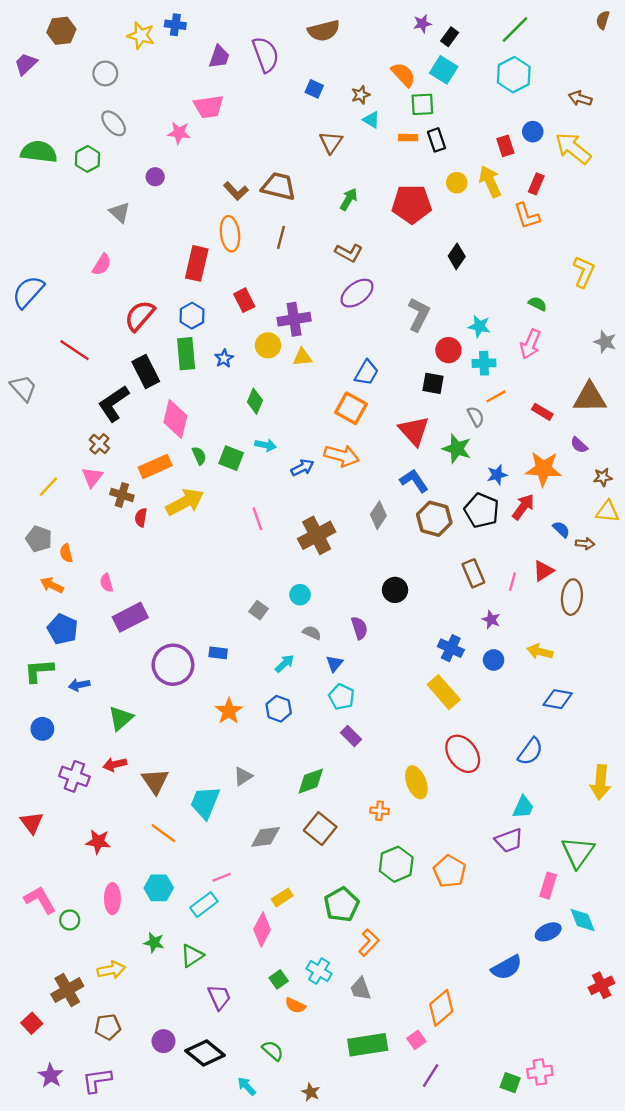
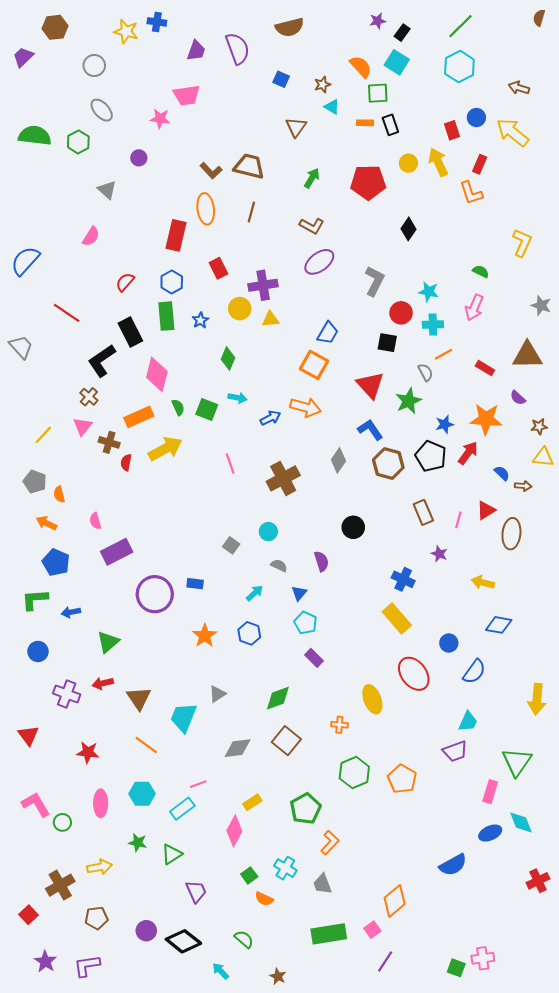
red semicircle: (140, 316) -> (125, 282), size x0.7
green star: (457, 449) -> (408, 401), turned 30
blue circle: (494, 660) -> (449, 643), moved

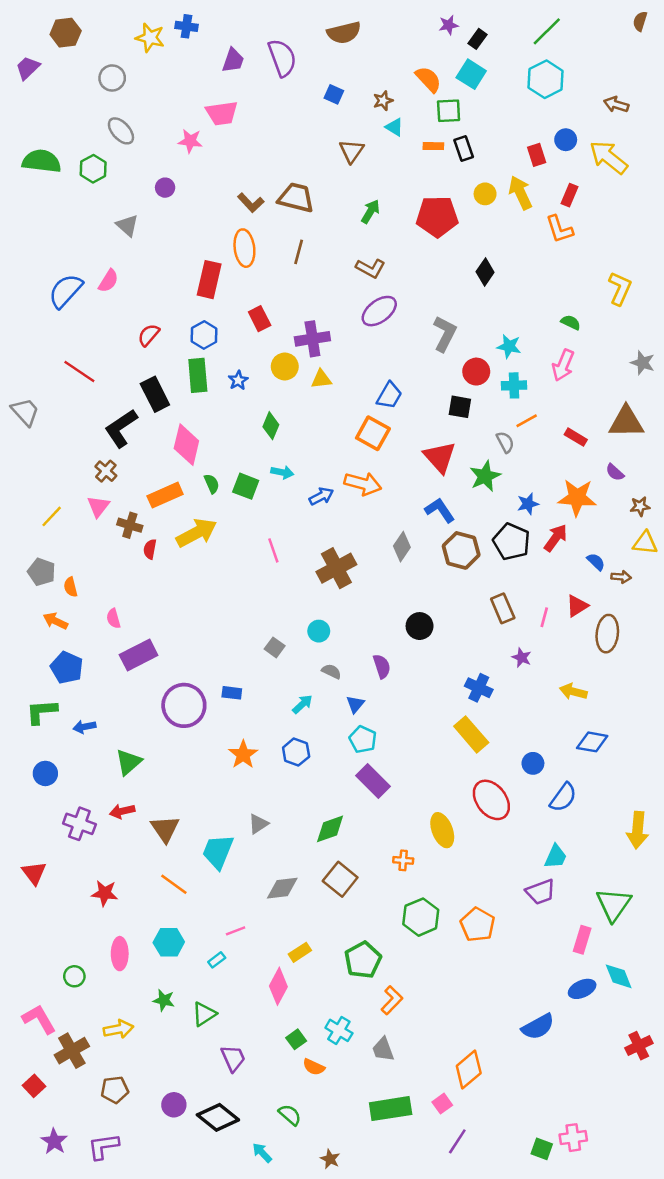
blue semicircle: (25, 261) -> (66, 291), moved
purple rectangle: (314, 658) -> (373, 781), size x1.5
pink L-shape: (36, 804) -> (39, 1019), moved
cyan rectangle: (182, 809) -> (217, 960), size x0.6

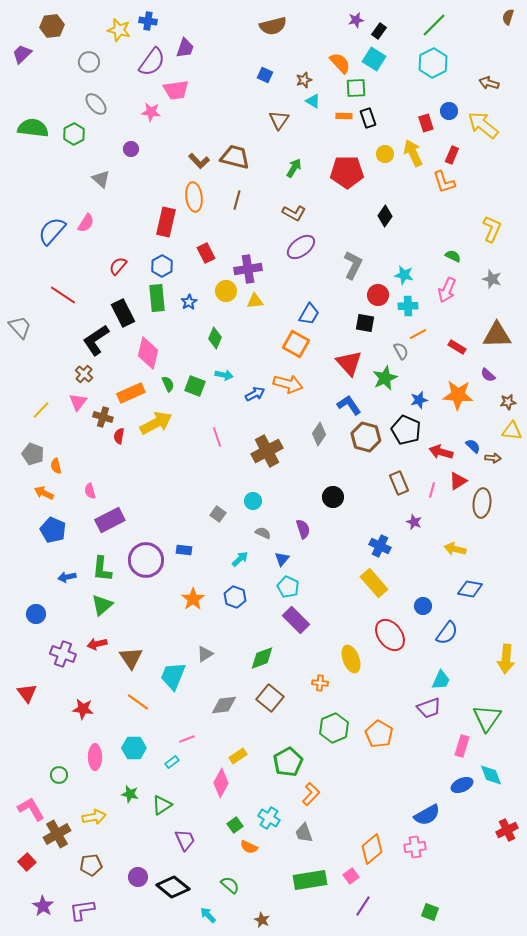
purple semicircle: (282, 58) -> (152, 62), moved, turned 56
gray star: (643, 363) -> (492, 279), moved
red arrow: (556, 538) -> (441, 452), moved, turned -110
green L-shape: (42, 712) -> (102, 569), moved, turned -80
pink cross: (573, 1138) -> (415, 847), moved

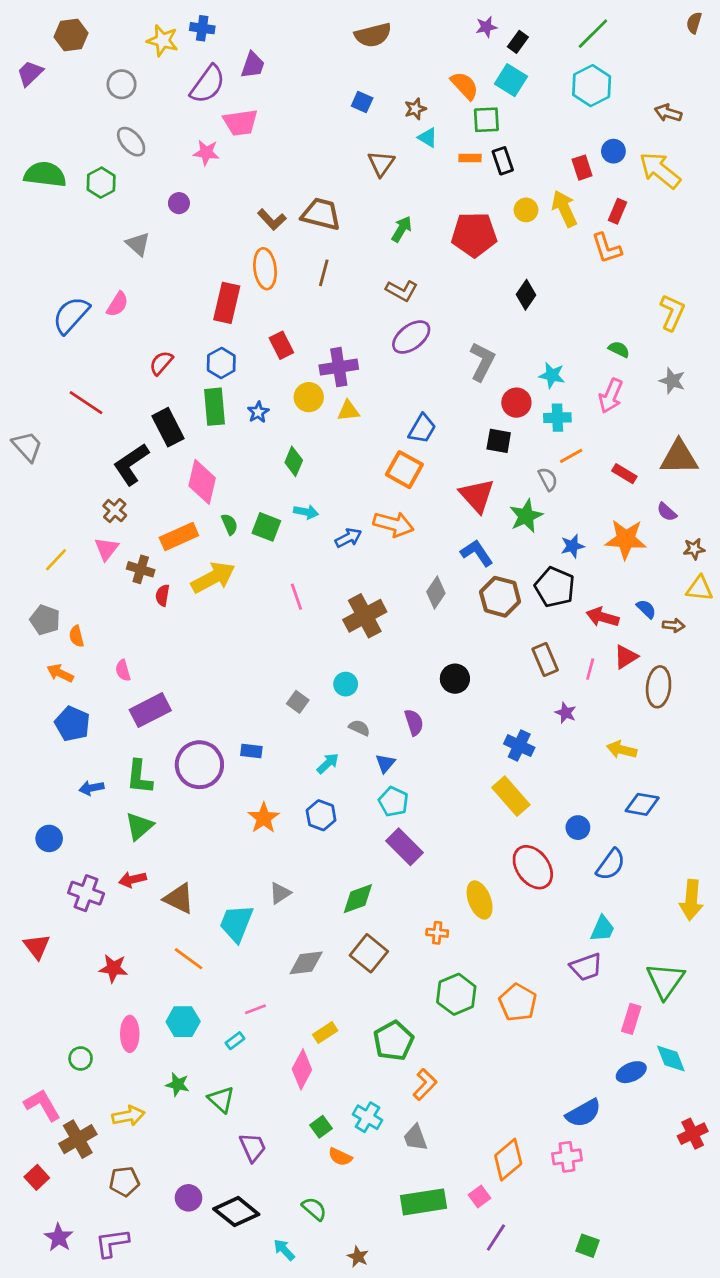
brown triangle: (131, 658) -> (179, 899), turned -30
green triangle: (162, 805) -> (221, 1099), turned -45

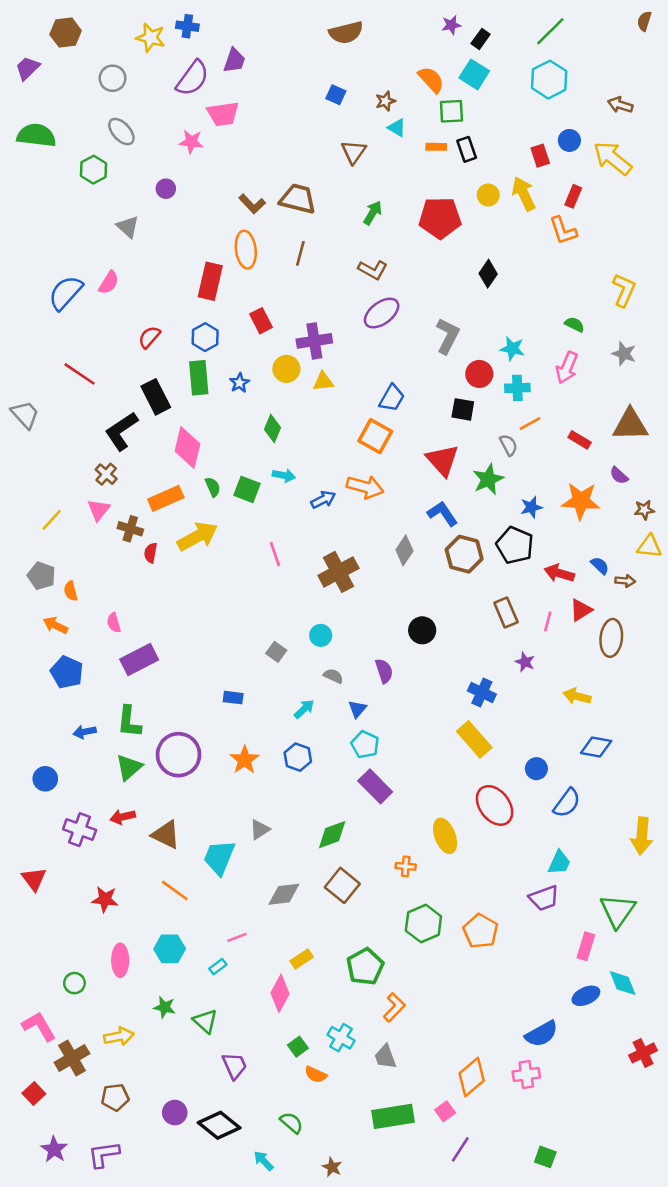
green semicircle: (45, 174) -> (36, 135), moved
purple circle: (199, 765) -> (179, 755), moved

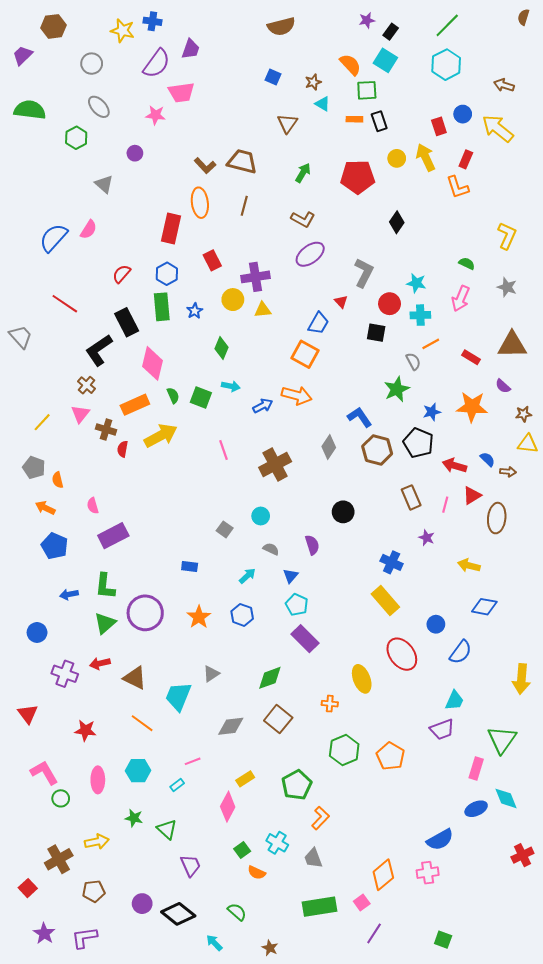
red triangle: (442, 460) -> (341, 302), moved, size x0.5
pink L-shape: (39, 1026) -> (44, 773), moved

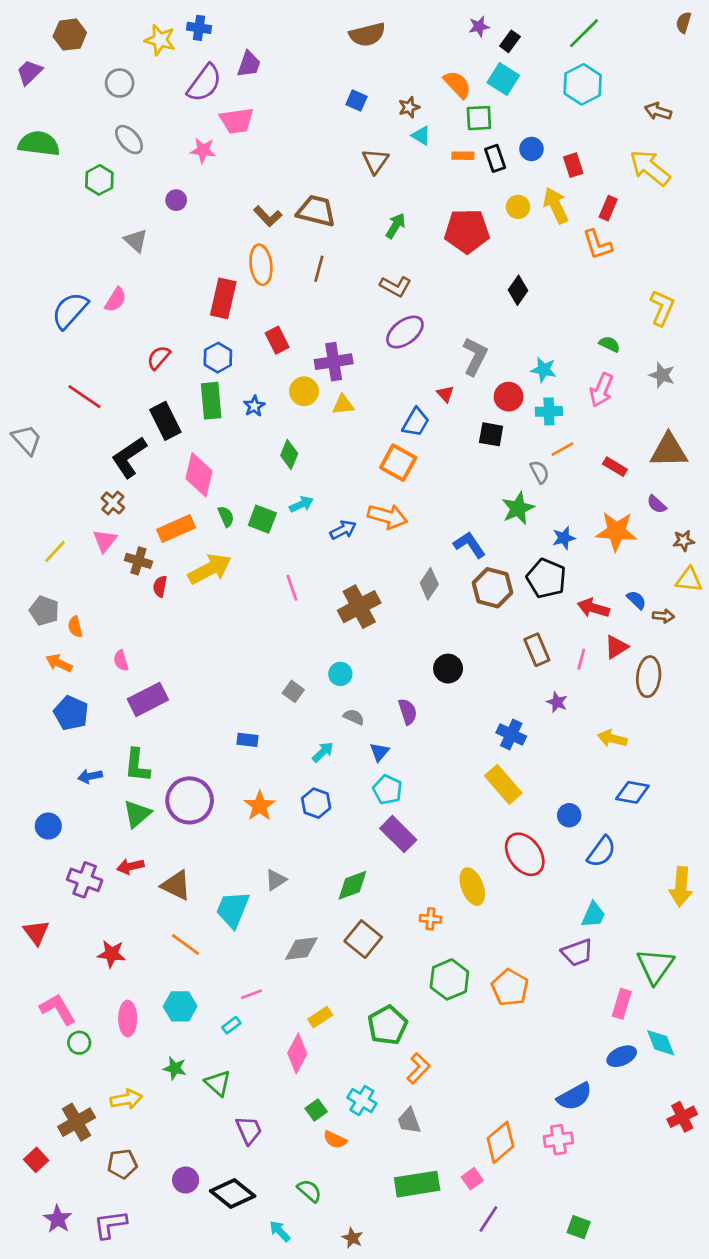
blue circle: (463, 114) -> (531, 149), moved
cyan arrow: (231, 386) -> (301, 504), turned -36

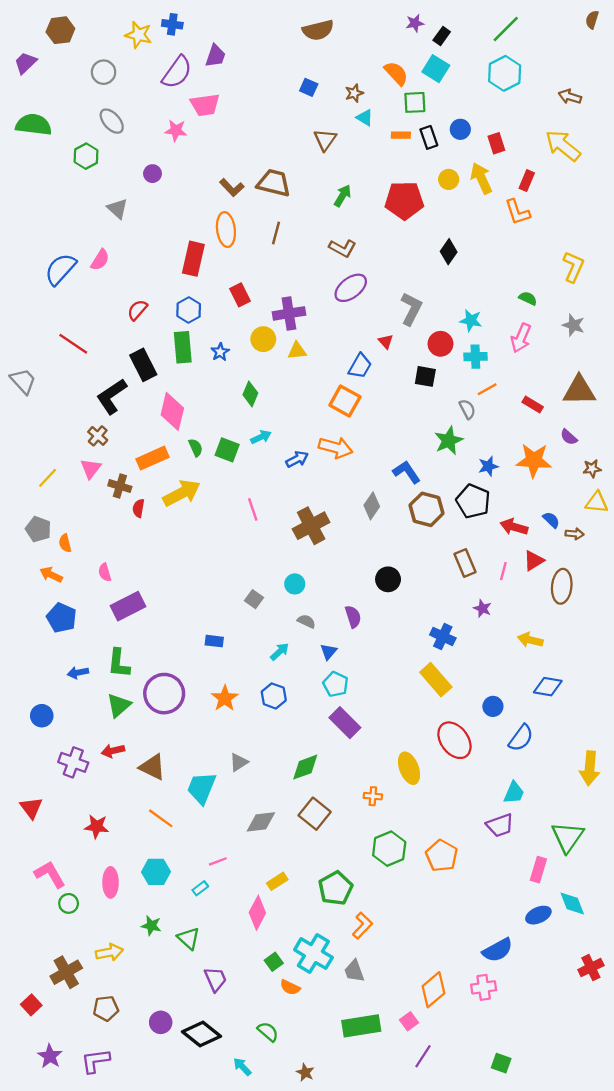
cyan cross: (362, 1101) -> (313, 954), size x1.5

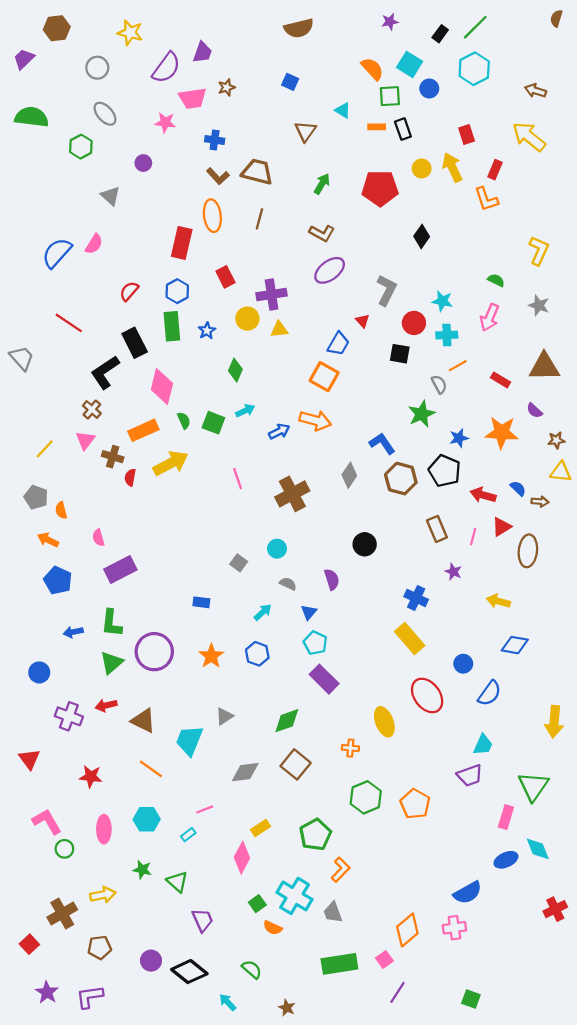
blue cross: (172, 24) -> (215, 140), moved
black rectangle: (442, 36) -> (440, 34), moved
brown star: (354, 93) -> (227, 87), moved
blue circle: (460, 129) -> (429, 89), moved

